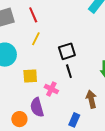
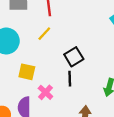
black square: (67, 51) -> (74, 57), turned -30

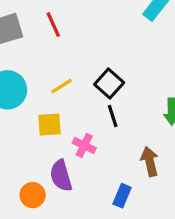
yellow line: (44, 34) -> (61, 86), moved, turned 32

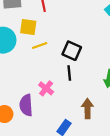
black square: (109, 84) -> (72, 51), turned -30
yellow square: (49, 125) -> (28, 27), moved

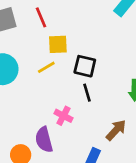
yellow square: (28, 27) -> (58, 44), moved
brown arrow: (87, 109) -> (116, 130), turned 54

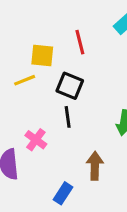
red line: (41, 17) -> (80, 42), moved
brown arrow: (116, 130) -> (95, 166), turned -50

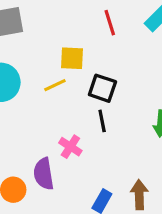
red line: (80, 42) -> (110, 23), moved
brown arrow: (95, 166) -> (139, 195), moved

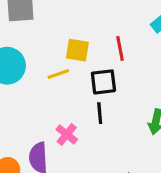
red line: (110, 23) -> (120, 48), moved
black square: (102, 88) -> (103, 82), turned -32

